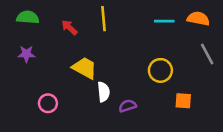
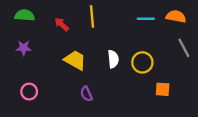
white semicircle: (104, 92) -> (113, 59), moved
pink circle: (48, 103) -> (29, 92), moved
purple semicircle: (128, 106) -> (86, 94), moved, turned -96

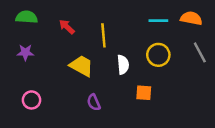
yellow line: (92, 16) -> (103, 35), moved
yellow circle: (142, 62) -> (158, 55), moved
orange square: (163, 89) -> (144, 93), moved

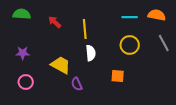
purple star: (25, 52) -> (23, 53), moved
white semicircle: (123, 65) -> (91, 53), moved
yellow trapezoid: (82, 66) -> (61, 65), moved

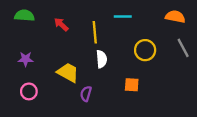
cyan line: (130, 17) -> (123, 17), moved
purple semicircle: (77, 84) -> (86, 94), turned 40

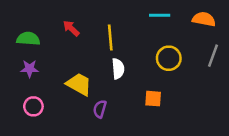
green semicircle: (24, 15) -> (28, 39), moved
cyan line: (123, 17) -> (160, 15), moved
gray line: (183, 48) -> (213, 56), turned 48

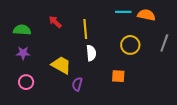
orange semicircle: (204, 19) -> (146, 15), moved

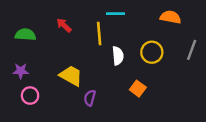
cyan line: (123, 12) -> (116, 14), moved
purple star: (23, 53) -> (21, 71), moved
white semicircle: (91, 53) -> (118, 56), moved
orange square: (118, 76) -> (138, 89), turned 32

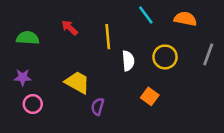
cyan line: (116, 14) -> (146, 15), moved, turned 54

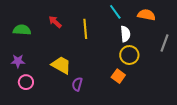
yellow circle: (165, 57) -> (129, 55), moved
white semicircle: (128, 61) -> (125, 34), moved

